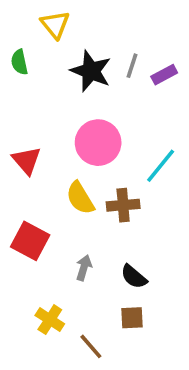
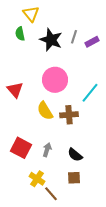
green semicircle: (19, 62) -> (20, 34), moved
red square: (30, 241) -> (21, 148), moved
yellow cross: (50, 320) -> (37, 179), moved

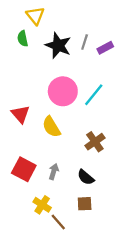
red triangle: (15, 90) -> (20, 114), moved
cyan line: (90, 93) -> (94, 95), moved
brown cross: (69, 115) -> (95, 142), moved, turned -30

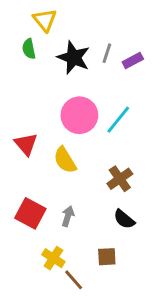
black semicircle: (86, 177) -> (124, 219), moved

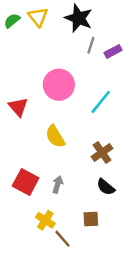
green semicircle: (29, 49) -> (12, 21), moved, turned 63
black star: (74, 58) -> (79, 18), moved
pink circle: (79, 115) -> (59, 85), moved
red triangle: (26, 144) -> (18, 107), moved

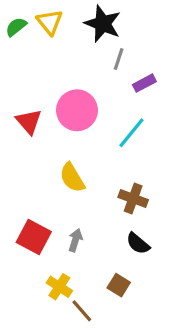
purple rectangle: (113, 51) -> (144, 83), moved
red triangle: (18, 107) -> (29, 122), moved
brown cross: (102, 152) -> (133, 199), turned -35
brown square: (91, 219) -> (119, 285), turned 35

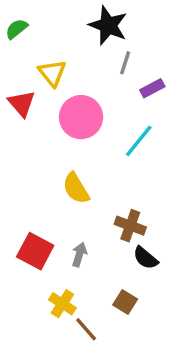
yellow triangle: (50, 22) -> (52, 73), moved
red triangle: (29, 122) -> (22, 104), moved
brown cross: (133, 199) -> (130, 226), moved

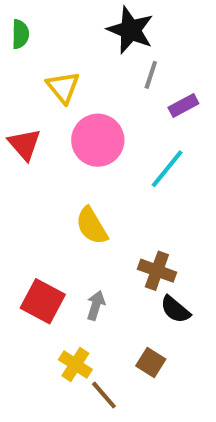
green semicircle: (17, 29) -> (20, 34), turned 130
red triangle: (22, 104) -> (24, 144), moved

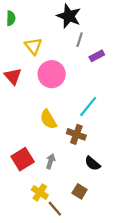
cyan line: (167, 169) -> (88, 106), moved
brown cross: (157, 271) -> (76, 134), moved
red square: (43, 301) -> (23, 159), turned 30

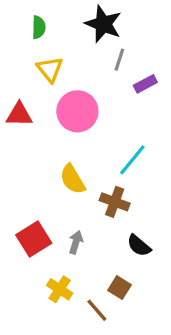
green semicircle: (11, 18) -> (39, 27), moved
red triangle: (13, 76) -> (19, 115), turned -48
brown line: (55, 209) -> (97, 310), moved

